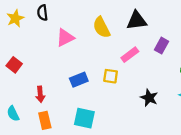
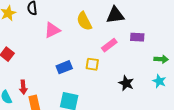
purple rectangle: (162, 46) -> (137, 37), turned 64
red arrow: (40, 94) -> (23, 87), moved

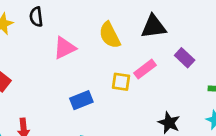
purple rectangle: (137, 37) -> (185, 58), turned 40
yellow square: (92, 64) -> (121, 82), moved

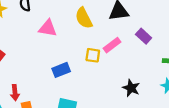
pink triangle: (64, 48) -> (48, 28), turned 36

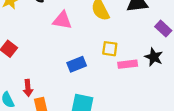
pink rectangle: (112, 45) -> (128, 64), moved, turned 30
black star: (131, 88) -> (154, 57), moved

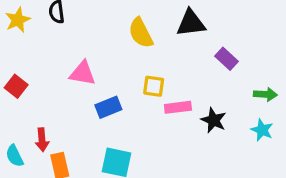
pink triangle: (62, 20) -> (82, 73), moved
black star: (154, 57) -> (214, 120), moved

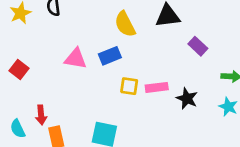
yellow square: (154, 86) -> (129, 86), moved
blue rectangle: (108, 107) -> (110, 56), moved

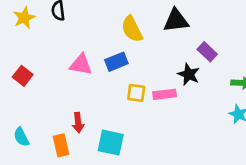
black star: (187, 98) -> (189, 74), moved
red arrow: (41, 115) -> (78, 123), moved

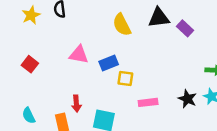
purple rectangle: (207, 52) -> (185, 28), moved
blue rectangle: (116, 62) -> (109, 63), moved
black star: (189, 74) -> (187, 99), moved
pink rectangle: (165, 94) -> (148, 102), moved

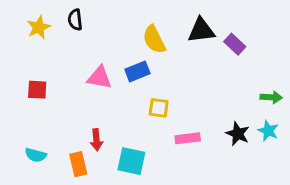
blue rectangle: (109, 63) -> (137, 71), moved
red square: (30, 64) -> (37, 90), turned -35
cyan semicircle: (29, 116) -> (36, 155), turned -49

